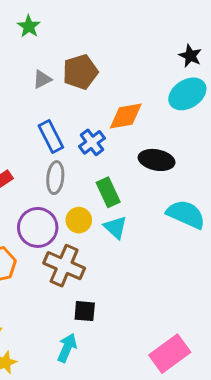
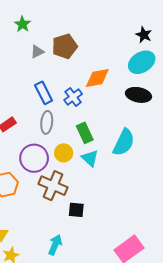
green star: (29, 26) -> (22, 24), moved
black ellipse: (157, 160) -> (138, 95), moved
cyan semicircle: (186, 214) -> (124, 142), moved, turned 92
black square: (85, 311) -> (76, 210), moved

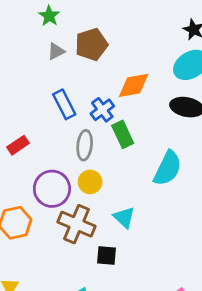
green star: (22, 24) -> (49, 16), moved
gray ellipse: (47, 122) -> (85, 145), moved
green rectangle: (85, 133) -> (123, 134), moved
cyan triangle: (90, 158) -> (124, 217), moved

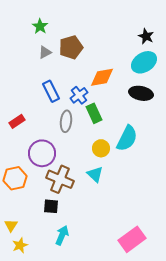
yellow circle: (90, 182) -> (101, 148), moved
black square: (106, 255) -> (51, 206), moved

